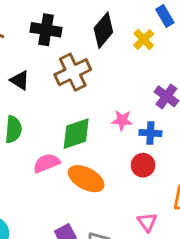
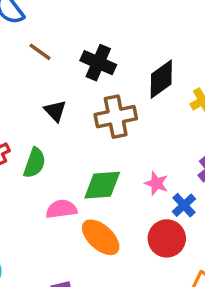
blue cross: (150, 133) -> (184, 205), turned 30
red circle: (143, 165) -> (167, 238), size x1.4

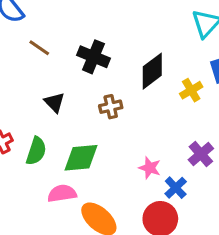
brown cross: (116, 117) -> (111, 107), size x0.6
green diamond: (102, 185) -> (81, 158), moved

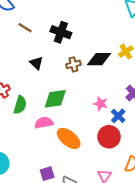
black diamond: (152, 71) -> (99, 59), moved, turned 40
green semicircle: (36, 151) -> (20, 105), moved

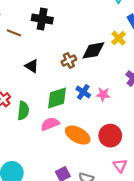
black cross: (61, 32) -> (42, 19), moved
blue cross: (118, 116) -> (83, 92), moved
red circle: (109, 137) -> (110, 136), moved

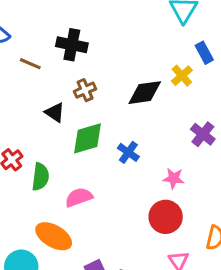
brown cross: (69, 61) -> (85, 90), moved
pink star: (103, 94) -> (174, 178), moved
green diamond: (57, 98) -> (88, 138), moved
orange ellipse: (78, 135) -> (54, 236), moved

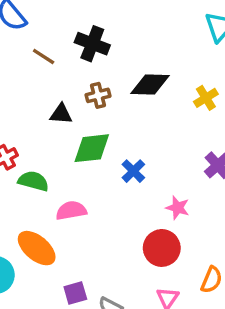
black diamond: (145, 93) -> (150, 85), moved
black triangle: (55, 112) -> (61, 114), turned -40
green semicircle: (40, 177) -> (33, 181), turned -92

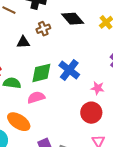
black diamond: (150, 85) -> (73, 19), turned 55
green diamond: (92, 148) -> (41, 73), moved
blue cross: (133, 171) -> (69, 70), size x1.5

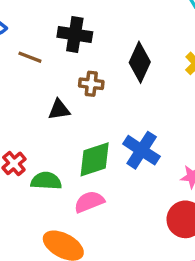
black diamond: (73, 19) -> (140, 62), turned 70
brown cross: (43, 29) -> (91, 84), turned 32

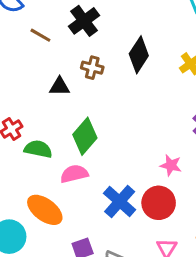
black cross: (75, 34) -> (84, 21), turned 36
blue cross: (142, 150) -> (120, 202), moved
green diamond: (95, 159) -> (85, 136), turned -39

